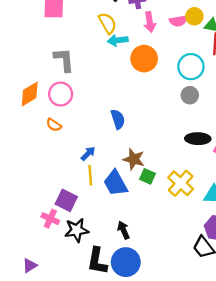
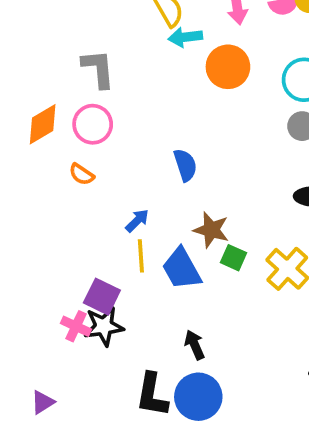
black star: (77, 230) -> (104, 326), moved

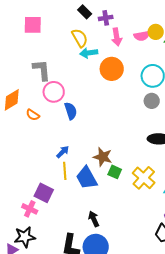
pink circle: (93, 124) -> (54, 92), moved
blue semicircle: (185, 165) -> (71, 111), moved
orange semicircle: (82, 174) -> (33, 115), moved
black star: (104, 326) -> (25, 237), moved

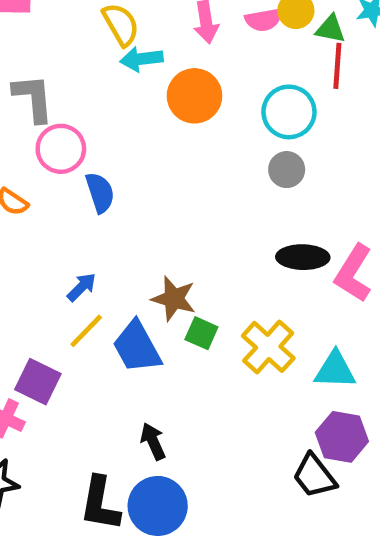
yellow line: (65, 171) -> (86, 331), turned 48

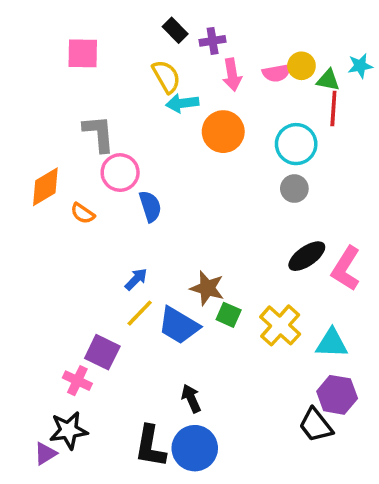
black ellipse: (303, 257) -> (307, 256), turned -36
blue trapezoid: (137, 347) -> (179, 325), turned -30

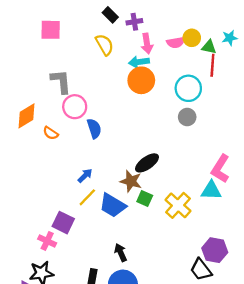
cyan arrow: (182, 103) -> (139, 62), moved
black ellipse: (307, 256) -> (147, 163), moved
cyan triangle: (332, 343) -> (211, 190), moved

